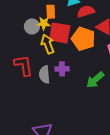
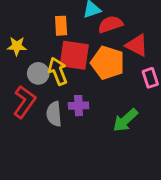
yellow star: (44, 23) -> (17, 46), moved
gray circle: (32, 26) -> (38, 73), moved
red L-shape: (24, 65) -> (24, 102), turned 45

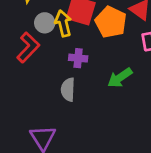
gray semicircle: (54, 114) -> (68, 90), moved

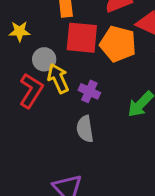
yellow arrow: (63, 23) -> (58, 78), moved
purple cross: (78, 58) -> (89, 91), turned 30

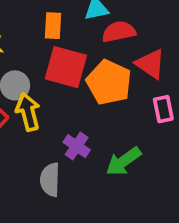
purple cross: (89, 91) -> (77, 146), moved

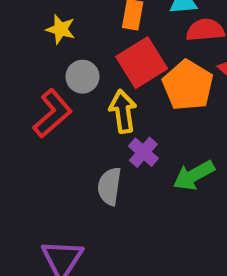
red square: (66, 67) -> (142, 63), turned 36
yellow arrow: (28, 112) -> (123, 111), moved

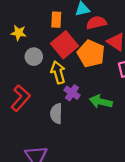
red L-shape: (52, 113) -> (21, 98), moved
green arrow: (194, 175) -> (101, 102), turned 50

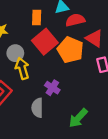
yellow arrow: (58, 72) -> (22, 68), moved
green arrow: (101, 102) -> (78, 118), moved, turned -60

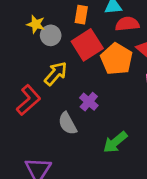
gray circle: (15, 53) -> (51, 35), moved
yellow arrow: (22, 68) -> (56, 74), turned 50
gray semicircle: (37, 108) -> (68, 123), turned -36

